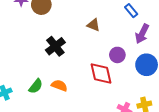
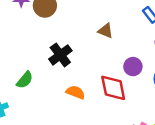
orange semicircle: (59, 85) -> (76, 92), moved
green semicircle: (36, 86) -> (25, 80), moved

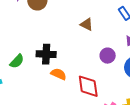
black cross: (60, 55) -> (46, 54), moved, turned 36
red diamond: (113, 88) -> (88, 86), moved

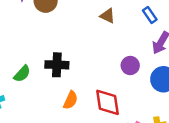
brown triangle: (87, 24) -> (108, 16), moved
orange semicircle: (59, 74) -> (71, 100), moved, turned 91

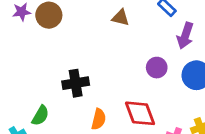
green semicircle: (22, 74) -> (40, 116), moved

